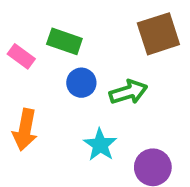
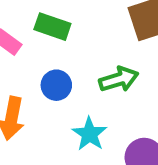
blue circle: (81, 83) -> (56, 85), moved

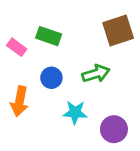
cyan star: (90, 134) -> (75, 112), turned -30

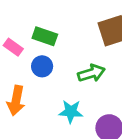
blue circle: (51, 78) -> (42, 66), moved

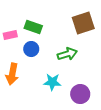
pink rectangle: (13, 47) -> (10, 35), turned -48

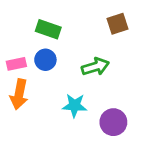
brown square: (83, 23) -> (118, 24), size x0.7
pink rectangle: (10, 35) -> (16, 64), moved

